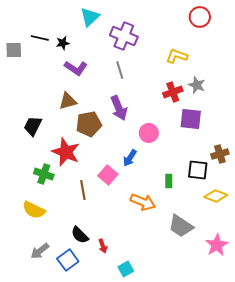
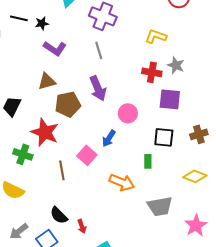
red cross: (173, 92) -> (152, 72), turned 30
black square: (198, 170) -> (164, 137), moved
gray trapezoid: (181, 226) -> (160, 206), turned -44

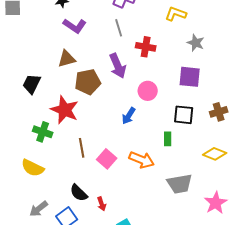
red cross: (152, 72) -> (146, 47), moved
pink square: (87, 155) -> (107, 159), moved

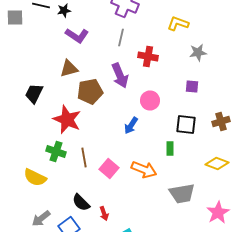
gray line: (119, 28) -> (121, 38), turned 30
gray star: (196, 43) -> (198, 52), turned -30
purple square: (190, 77) -> (192, 86), size x0.6
green cross: (43, 132) -> (56, 152), moved

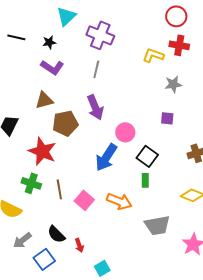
black star: (64, 10) -> (49, 42), moved
red cross: (148, 56) -> (179, 45), moved
black square: (186, 124) -> (147, 156), moved, turned 30
blue arrow: (131, 126) -> (106, 157), size x1.6
gray arrow: (41, 218) -> (22, 240), moved

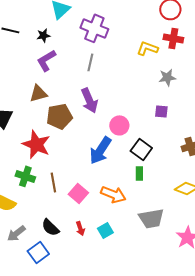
purple L-shape: (52, 67) -> (46, 60), turned 115
red arrow: (79, 245) -> (80, 228), moved
cyan square: (102, 268) -> (105, 230), moved

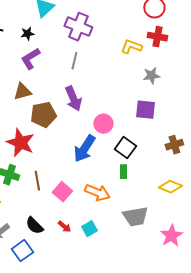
purple square: (161, 111) -> (145, 110), size x1.5
red arrow: (80, 228) -> (64, 227), turned -32

